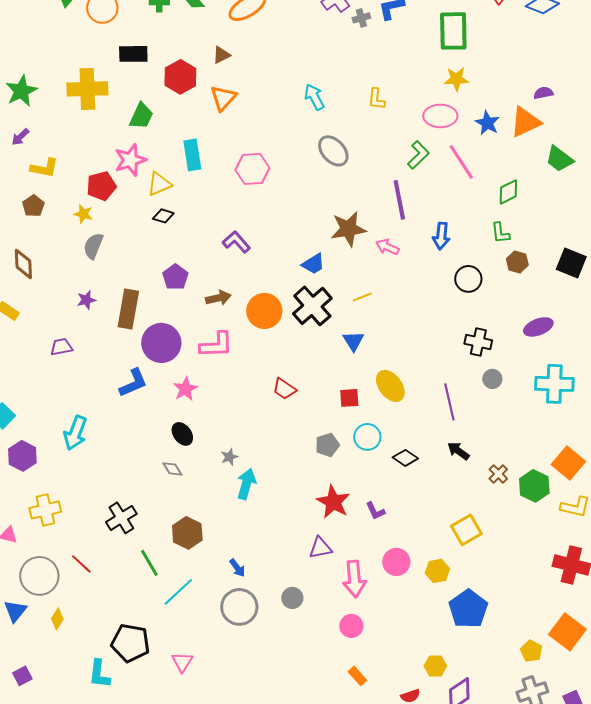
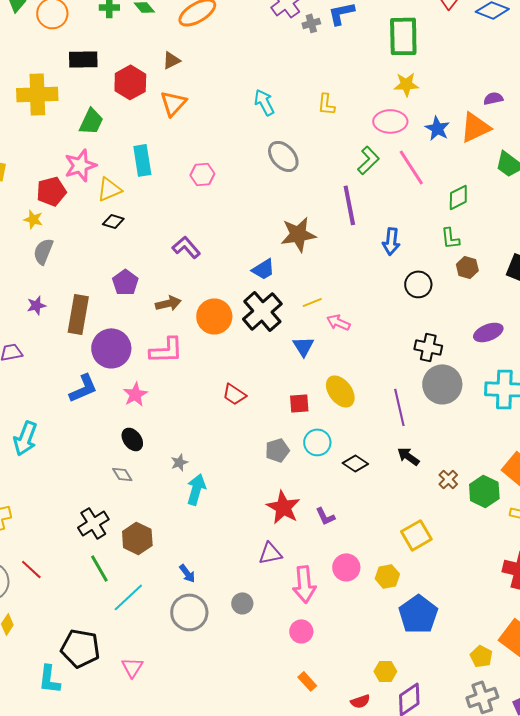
pink hexagon: (252, 169) -> (202, 174), size x0.7
pink arrow: (387, 247) -> (338, 322), moved
gray circle: (492, 379) -> (442, 384), size x2.0
black cross: (121, 518) -> (93, 523), moved

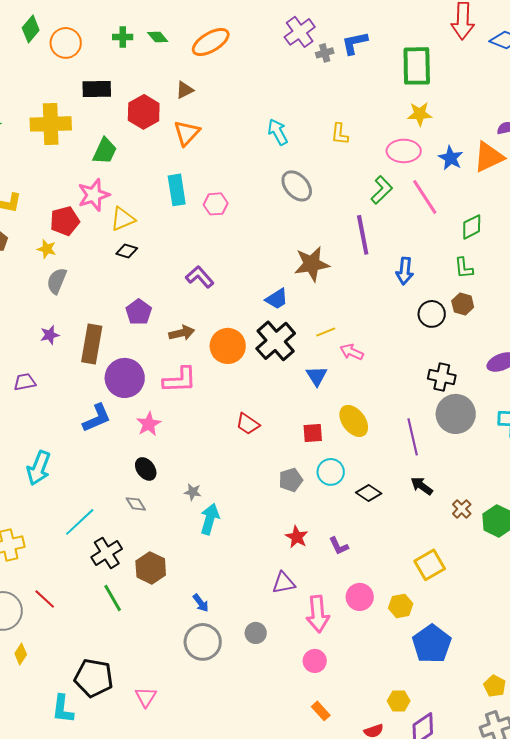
cyan rectangle: (142, 160) -> (177, 190), moved
brown hexagon: (467, 267) -> (463, 304), moved
gray star: (179, 462) -> (193, 492), turned 30
red star: (283, 507) -> (297, 537), size x0.7
cyan line: (128, 597) -> (80, 522), moved

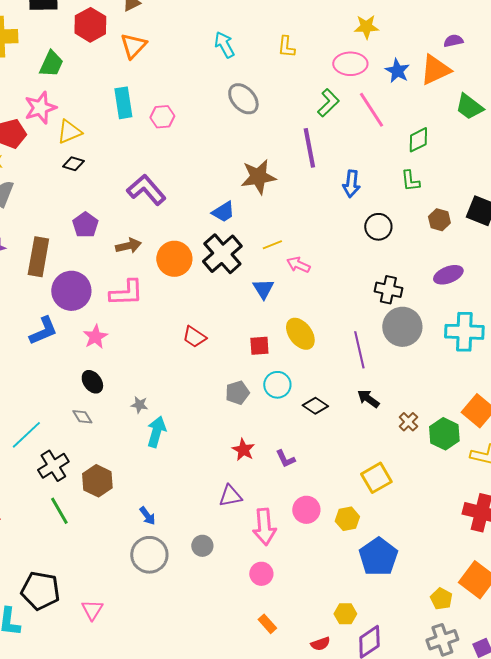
purple L-shape: (200, 277) -> (146, 190), size x1.4
brown hexagon: (463, 304) -> (439, 220), moved

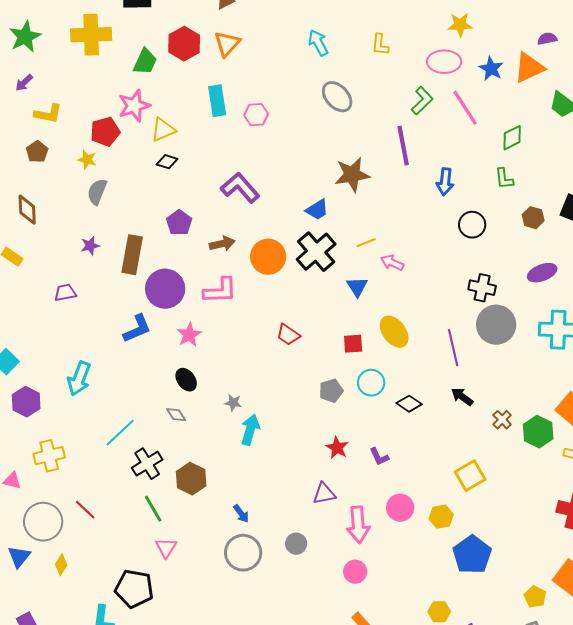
red hexagon: (90, 25) -> (184, 44), moved
pink triangle: (92, 610) -> (166, 548), moved

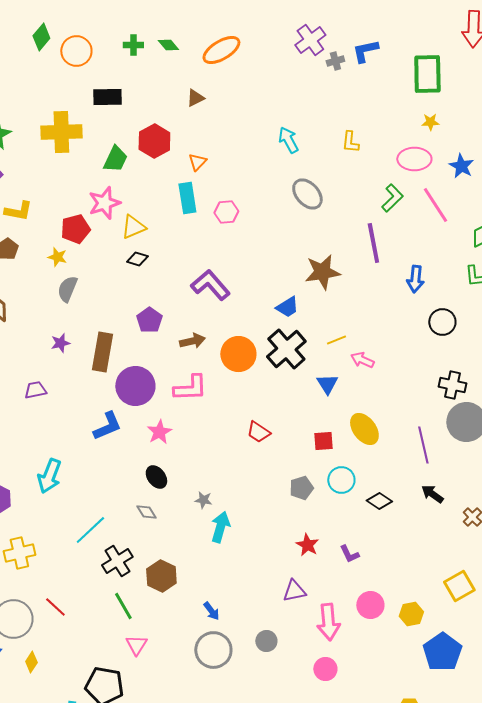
yellow star: (460, 25) -> (430, 122), size x0.7
orange triangle: (227, 44) -> (197, 162), moved, size x0.7
yellow square: (470, 476) -> (459, 586), moved

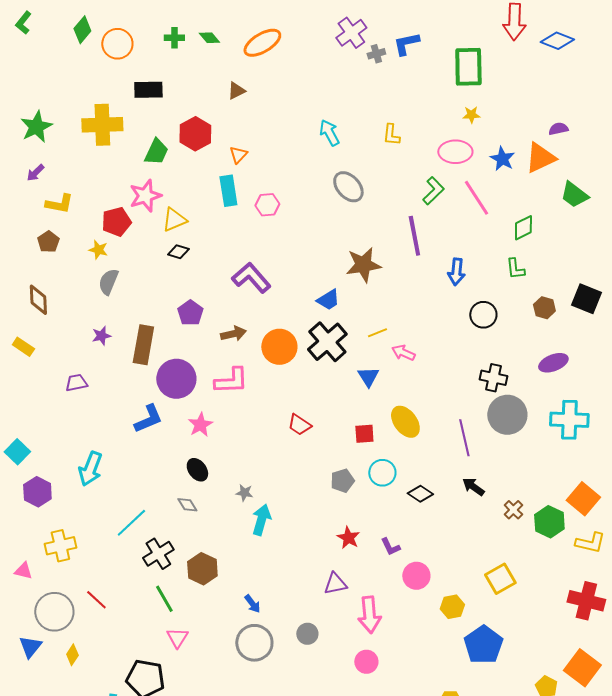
pink circle: (370, 605) -> (416, 576), moved

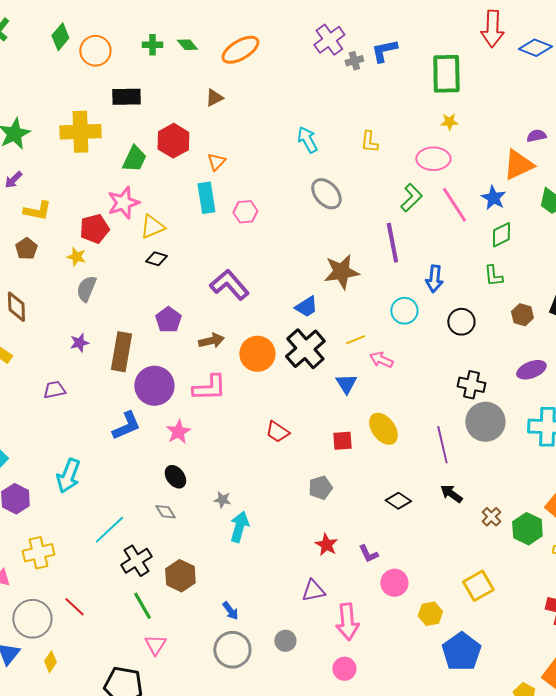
blue star: (502, 159) -> (493, 198), moved
cyan circle: (382, 473) -> (404, 311), moved

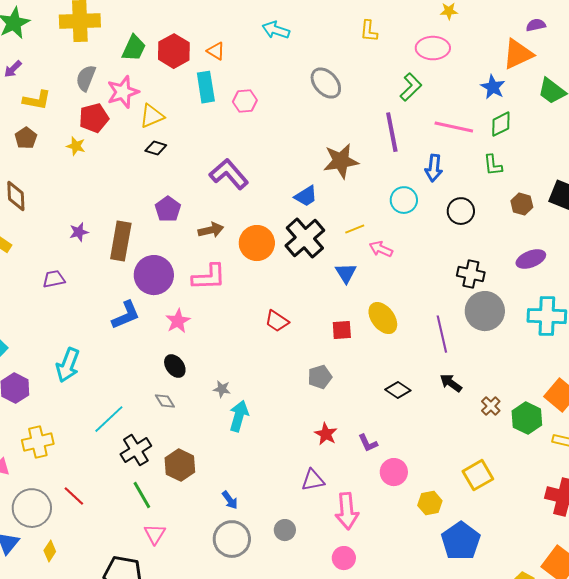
cyan arrow: (307, 140) -> (276, 30), moved, turned -44
red hexagon: (173, 141) -> (174, 51), moved
orange triangle: (216, 162) -> (216, 51), turned -42
pink line: (454, 205) -> (454, 127), moved, turned -45
gray semicircle: (86, 289) -> (86, 78), moved

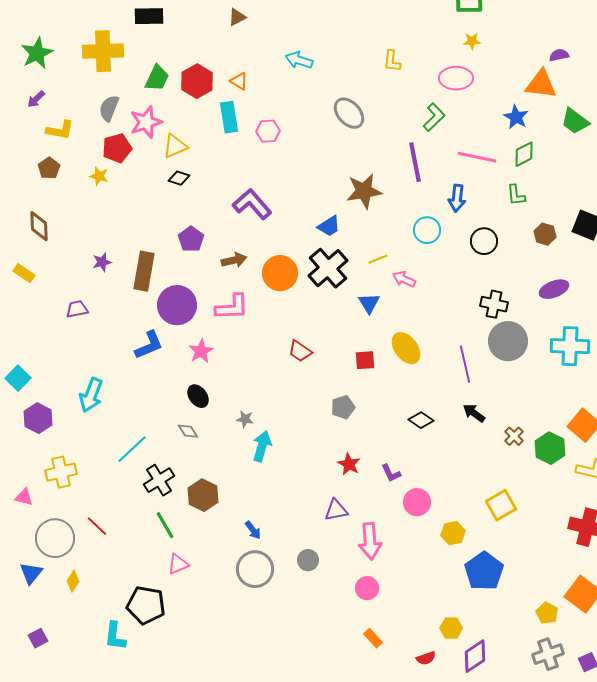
orange triangle: (518, 54) -> (541, 84), turned 32
pink triangle: (155, 534) -> (178, 564), turned 35

